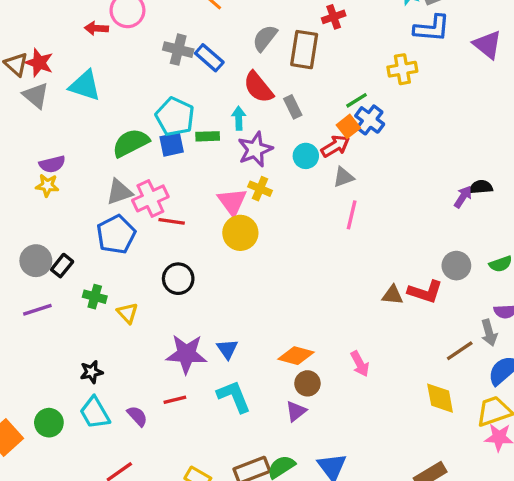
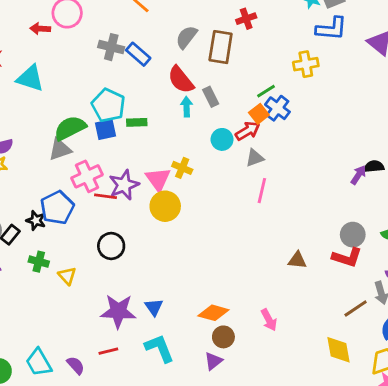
cyan arrow: (239, 118) -> (186, 107), moved
purple star: (255, 149) -> (124, 185), moved
gray triangle: (119, 192) -> (60, 149), moved
red L-shape: (425, 292) -> (347, 257), moved
black star: (91, 372) -> (36, 220), moved, turned 30

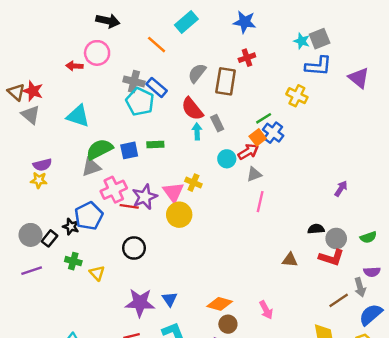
yellow cross: (306, 64) -> (297, 96), turned 36
cyan triangle: (30, 78) -> (78, 116), moved
cyan pentagon: (108, 105) -> (140, 102), moved
black semicircle: (374, 166) -> (316, 229), moved

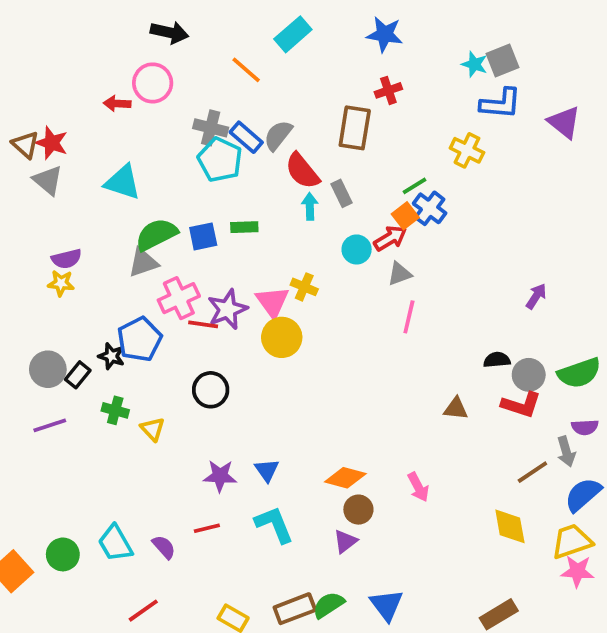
gray semicircle: (197, 73) -> (278, 135), moved
green semicircle: (368, 237) -> (579, 373), size x1.6
purple star: (140, 303) -> (220, 476), size x0.7

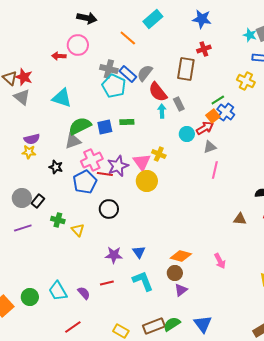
blue pentagon: (140, 339) -> (85, 182), moved
black star: (111, 356) -> (56, 167), moved
brown circle: (358, 510) -> (175, 273), moved

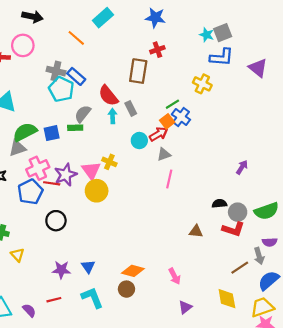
gray semicircle: (145, 73) -> (83, 114), moved
yellow triangle: (78, 230) -> (17, 255), moved
purple triangle: (181, 290) -> (185, 307), moved

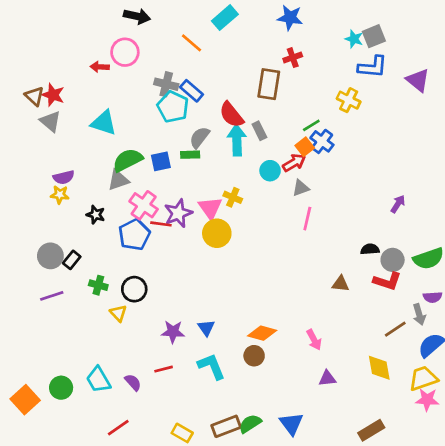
cyan arrow: (113, 116) -> (237, 140), size x1.6
pink cross: (38, 168) -> (144, 205), turned -30
black circle: (56, 221) -> (134, 289), moved
purple triangle: (185, 307) -> (327, 378), turned 32

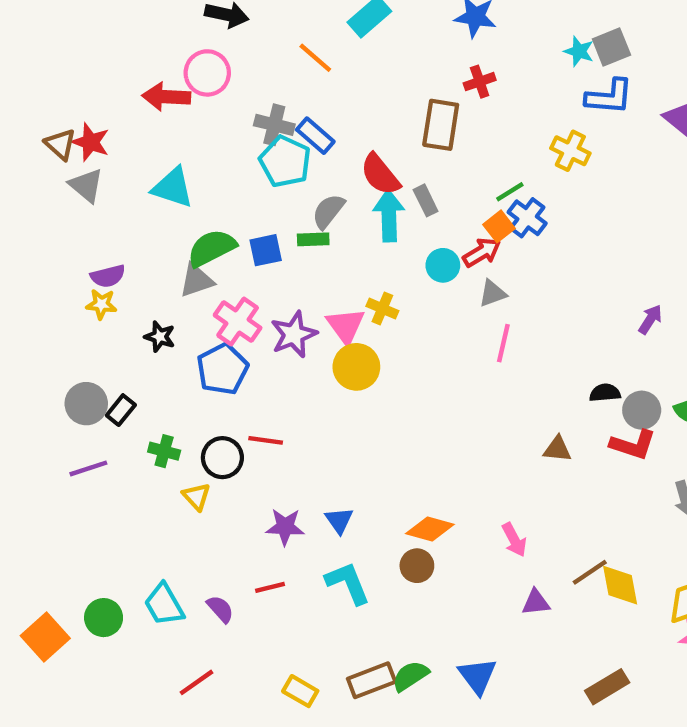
red arrow: (100, 67) -> (166, 97), size x1.5
red line: (161, 224) -> (266, 440), moved
brown line: (395, 329) -> (590, 572), moved

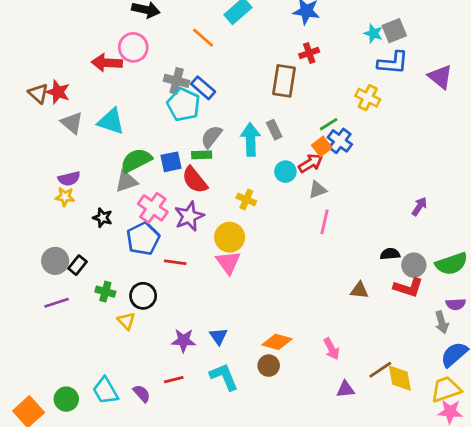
red semicircle: (380, 175) -> (195, 180), moved
gray triangle: (86, 185) -> (72, 123), moved
pink triangle: (346, 326) -> (228, 262), moved
red line: (266, 440) -> (175, 262), moved

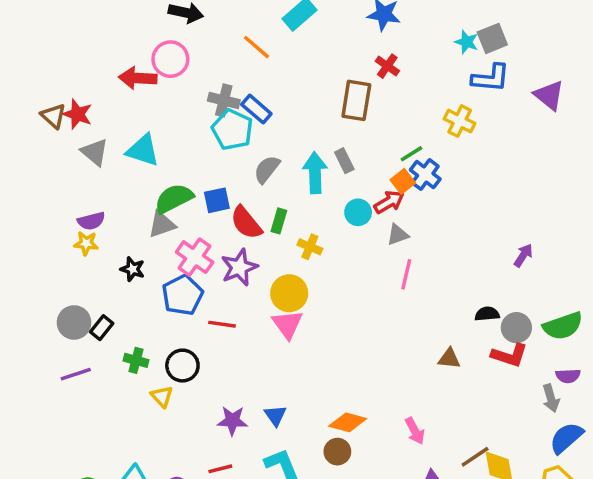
red cross: (309, 53) -> (387, 66), turned -36
green rectangle: (202, 155) -> (279, 221), moved, turned -72

